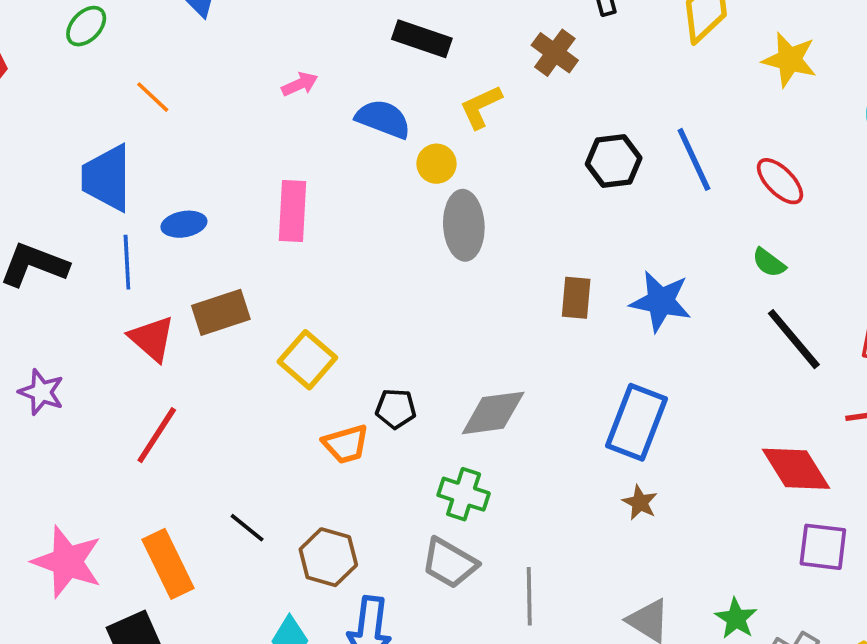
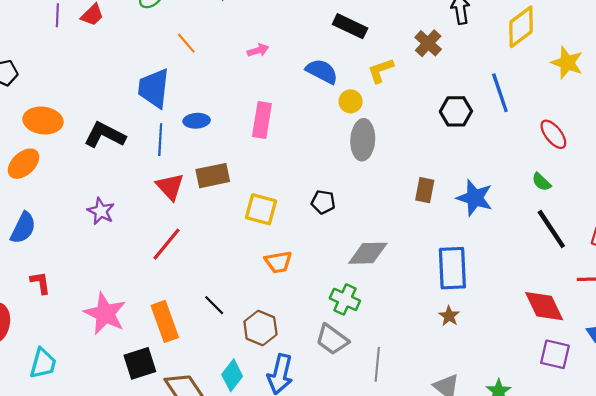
pink arrow: (300, 84) -> (258, 50), moved
blue line: (694, 159) -> (500, 93), moved
yellow square: (307, 360) -> (261, 209), turned -32
black pentagon: (396, 409) -> (323, 202), moved
blue rectangle: (637, 422) -> (452, 268), turned -30

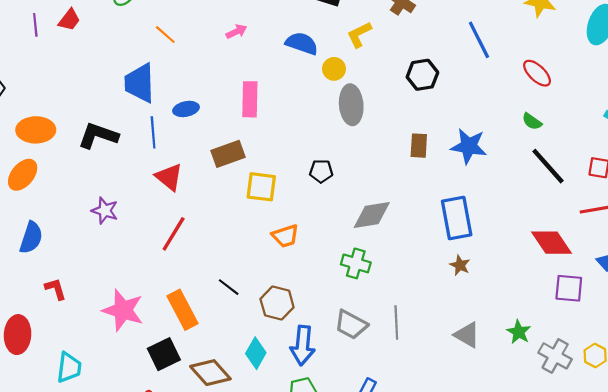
black hexagon: (456, 111) -> (422, 75), moved
brown rectangle: (213, 176) -> (228, 154), moved
gray trapezoid: (332, 339) -> (351, 325), moved

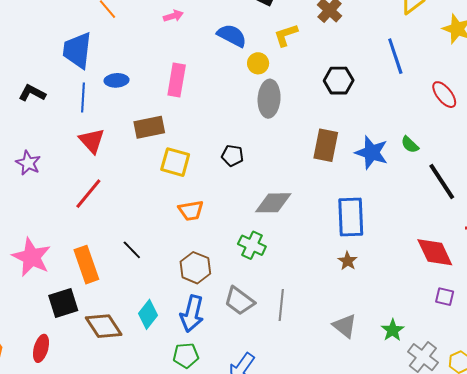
green semicircle: (532, 121) -> (410, 145), moved
black L-shape: (98, 136) -> (32, 93), size x0.7
brown rectangle: (419, 146) -> (326, 145), size x1.4
purple square: (569, 288) -> (445, 297), size x0.7
brown hexagon: (277, 303) -> (195, 268), moved

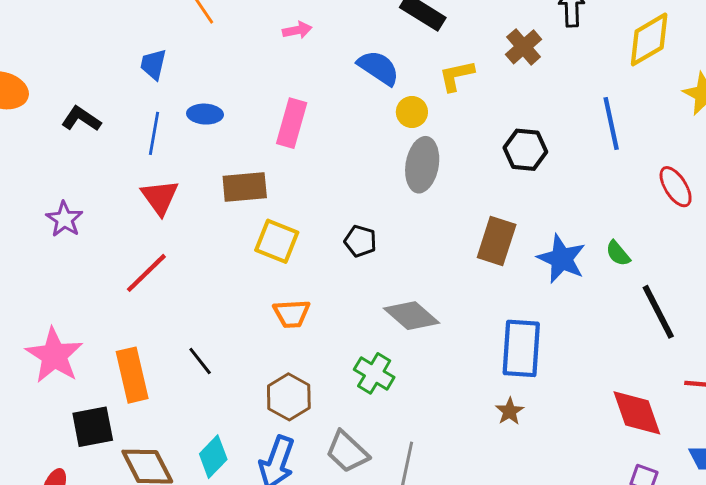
blue trapezoid: (77, 50) -> (153, 64), size x0.6
gray diamond: (273, 203) -> (411, 316), turned 36

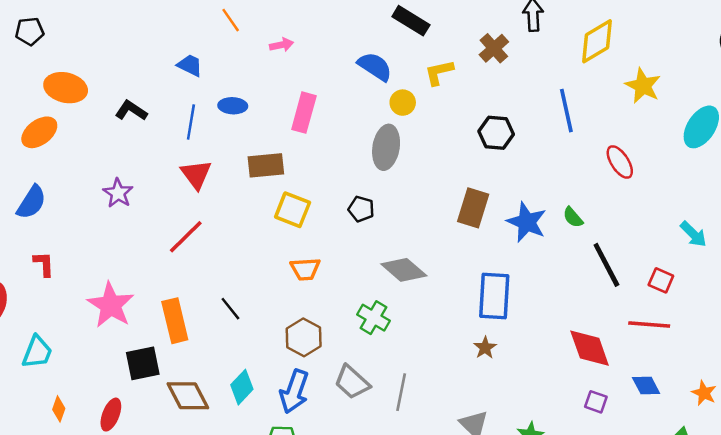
pink arrow: (297, 30) -> (282, 45), moved
blue trapezoid: (153, 64) -> (190, 65), turned 104
gray ellipse: (422, 165) -> (386, 147), moved

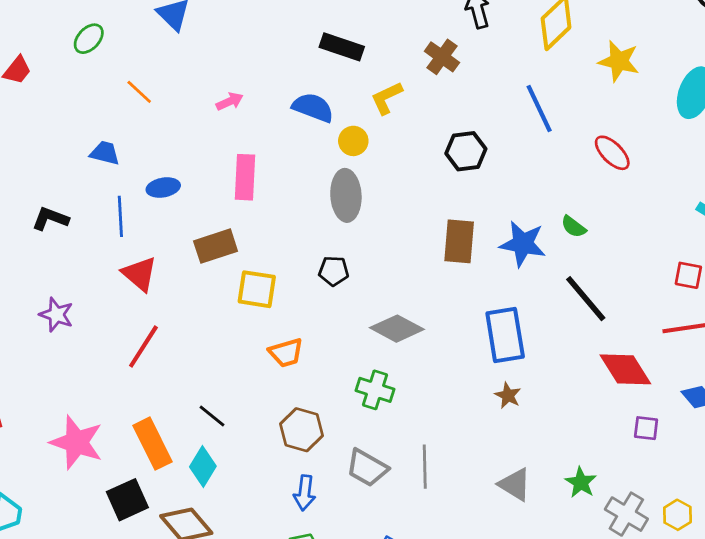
pink arrow: (282, 45) -> (230, 101), moved
black line: (606, 265) -> (586, 299), moved
cyan diamond: (242, 387) -> (203, 466), moved
blue arrow: (294, 391) -> (305, 493), size x0.7

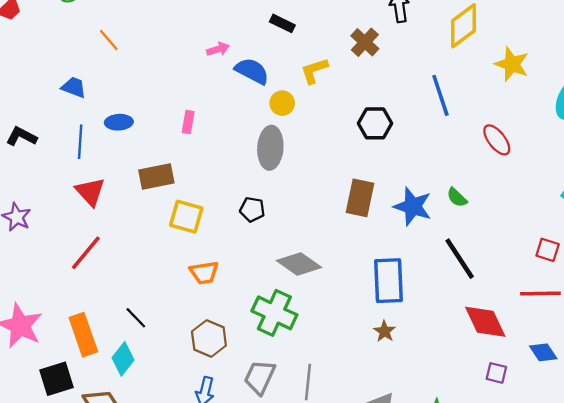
black rectangle: (342, 47) -> (282, 23), size x0.7
pink arrow: (230, 101) -> (218, 49), moved
pink rectangle: (245, 177) -> (188, 122), size x0.6
green cross: (375, 390) -> (274, 313), size x1.4
gray trapezoid: (367, 468) -> (260, 377), turned 78

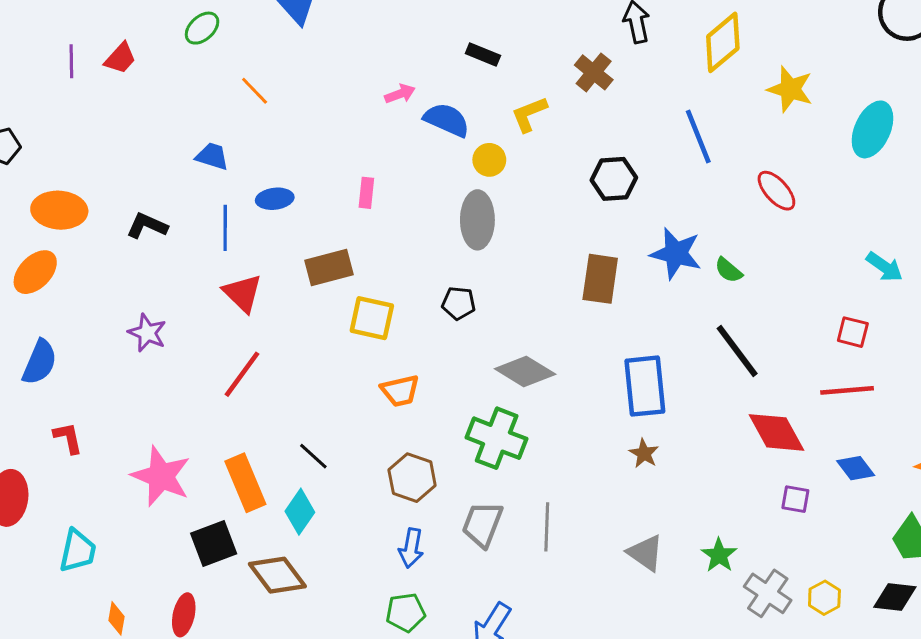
blue star: (413, 206) -> (676, 253), moved

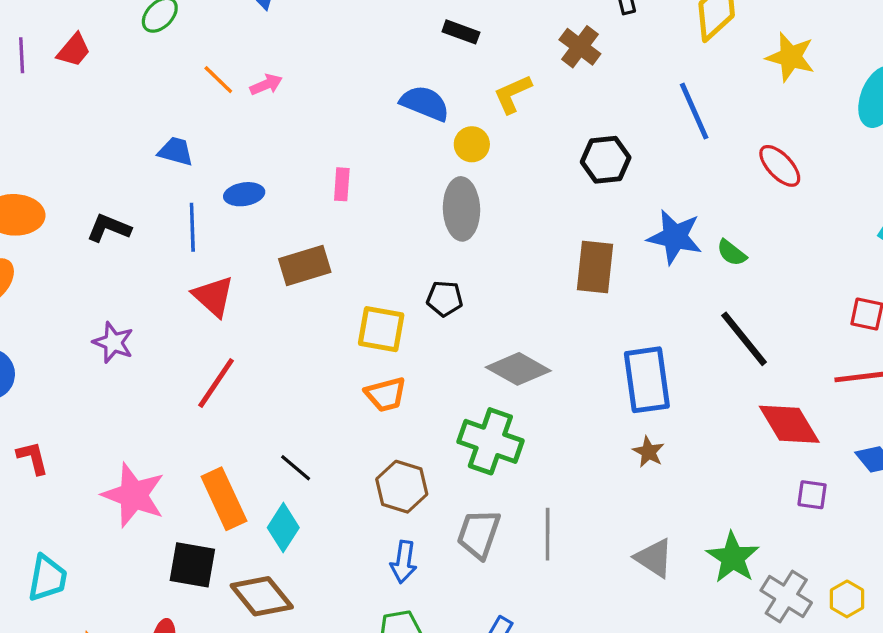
pink arrow: (400, 94) -> (266, 85), moved
yellow square: (372, 318) -> (381, 329), moved
black square: (214, 543) -> (192, 565), turned 33
green star: (719, 555) -> (733, 558), size x1.4

